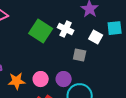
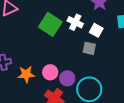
white square: (96, 37) -> (96, 30), moved
purple circle: (64, 79) -> (67, 78), moved

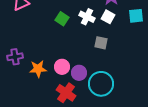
green square: (50, 24) -> (62, 19), size x0.6
white square: (96, 30) -> (108, 17), moved

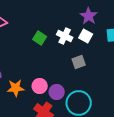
gray square: (101, 43) -> (79, 62), turned -32

